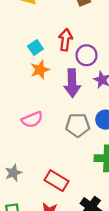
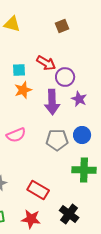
red arrow: (65, 40) -> (46, 63), turned 114
cyan square: (35, 48) -> (19, 70), turned 32

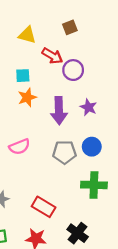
yellow triangle: (12, 24) -> (27, 35), moved
red arrow: (46, 63) -> (52, 56), moved
purple circle: (65, 77) -> (73, 70), moved

